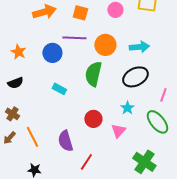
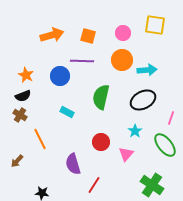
orange circle: (105, 45) -> (122, 60), moved
black semicircle: (15, 83) -> (23, 96), moved
brown cross: (12, 114) -> (20, 115), moved
orange line: (32, 137) -> (40, 139), moved

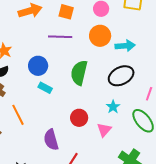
blue circle: (60, 76) -> (38, 66), moved

